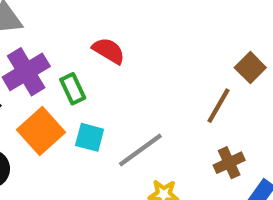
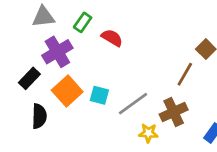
green rectangle: (73, 89) -> (83, 22), moved, turned 60
brown cross: (229, 163) -> (174, 112), moved, size x1.4

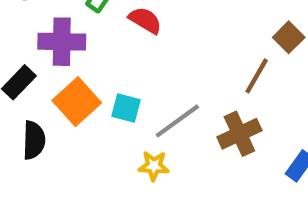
purple cross: (57, 52) -> (62, 42), turned 32
yellow star: (148, 133) -> (154, 166), moved

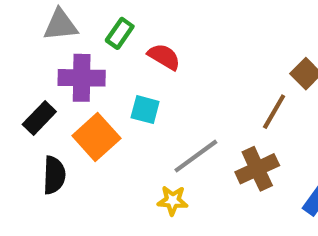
cyan square: (126, 108) -> (145, 110), moved

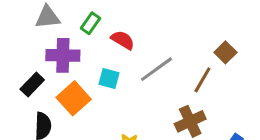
gray line: (196, 156) -> (156, 69), moved

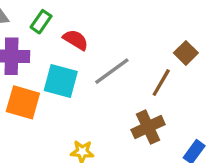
cyan square: (109, 78) -> (61, 81), size x1.5
orange square: (74, 98) -> (23, 102), turned -32

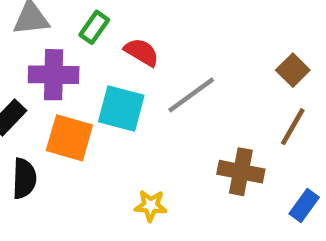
brown line: (161, 83) -> (293, 127), moved
brown cross: (148, 127) -> (241, 172), turned 36

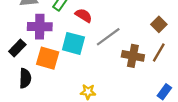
brown cross: (241, 172) -> (133, 56), moved

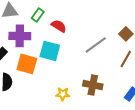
gray line: (108, 37) -> (96, 45), moved
brown cross: (133, 56) -> (93, 85), moved

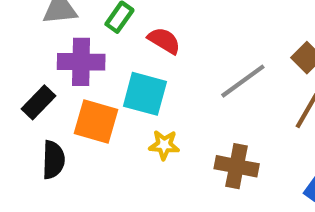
yellow star: (63, 94) -> (164, 145), moved

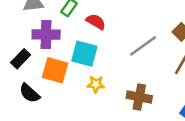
black semicircle: (53, 160) -> (29, 93), turned 130

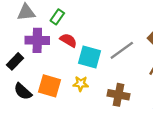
red semicircle: (96, 22) -> (68, 40), moved
cyan square: (84, 54) -> (90, 57), moved
orange square: (55, 70) -> (49, 86), moved

